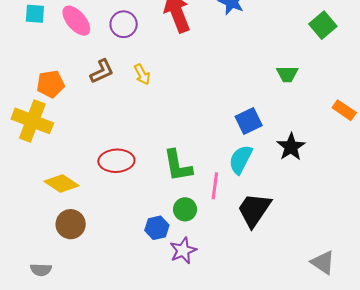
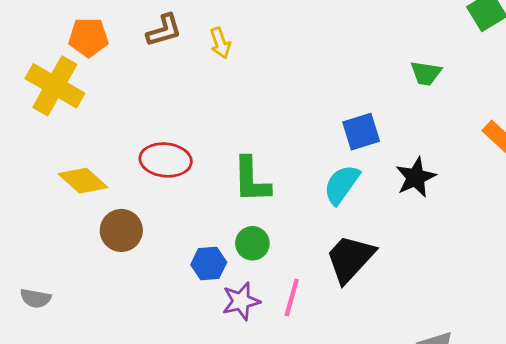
pink line: (215, 186) -> (292, 298), moved
brown circle: (71, 224) -> (121, 230), moved

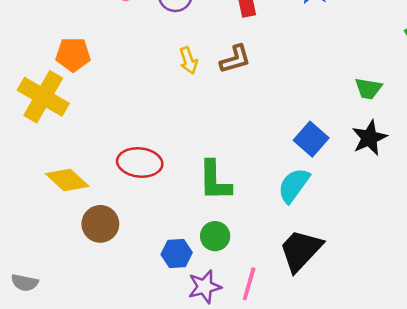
brown L-shape: (164, 30) -> (235, 59), moved
blue square: (361, 132) -> (311, 139), turned -32
black star: (416, 177) -> (369, 138), moved

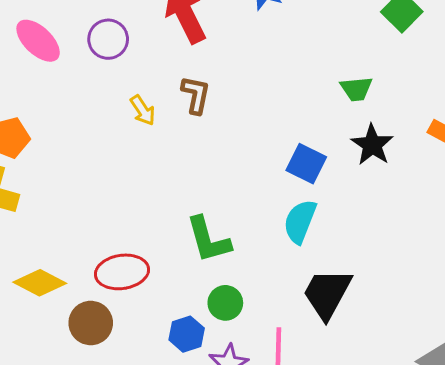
brown L-shape: (235, 59) -> (196, 95), turned -48
red ellipse: (140, 162) -> (122, 272), moved

